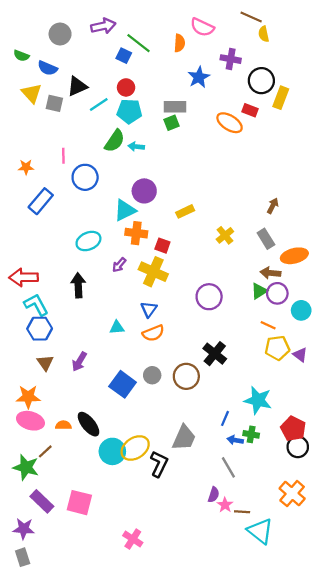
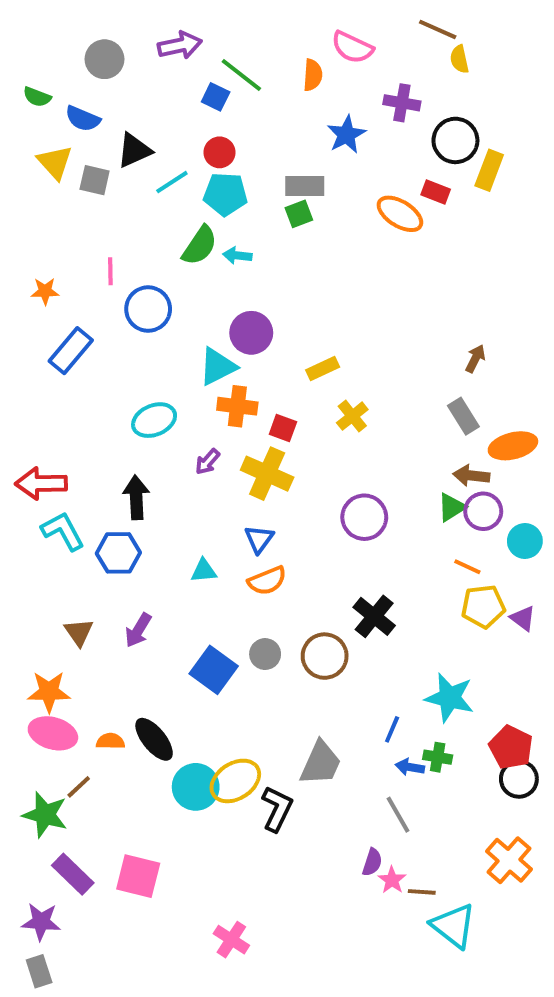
yellow cross: (225, 235) -> (352, 416), moved
blue hexagon: (40, 329) -> (118, 553), moved

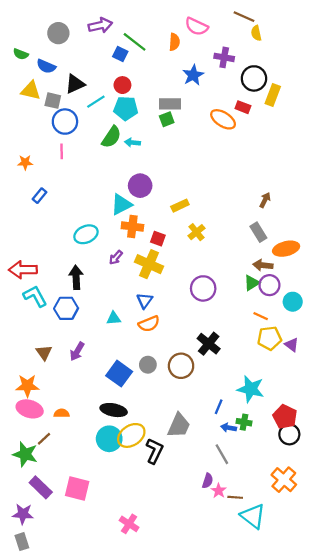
yellow triangle: (55, 162) -> (31, 91), turned -35
blue circle: (148, 309) -> (65, 122), moved
blue rectangle: (71, 351) -> (40, 196), size x0.6
black ellipse: (154, 739) -> (114, 410), moved, turned -40

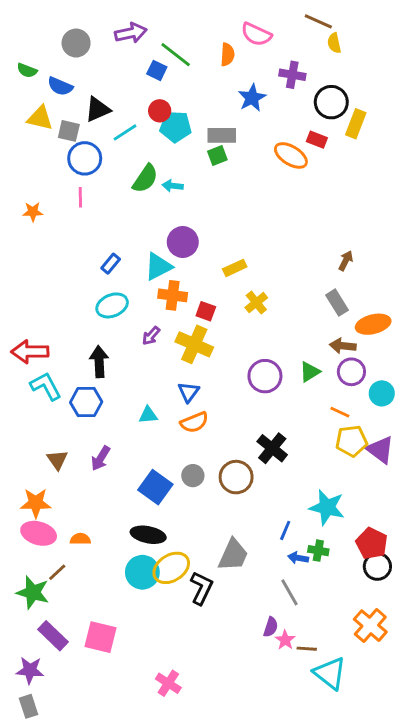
cyan pentagon: (126, 108) -> (176, 127), moved
blue rectangle: (40, 196) -> (111, 264), moved
green triangle: (252, 283) -> (310, 372), moved
purple triangle: (292, 345) -> (380, 450), size x1.5

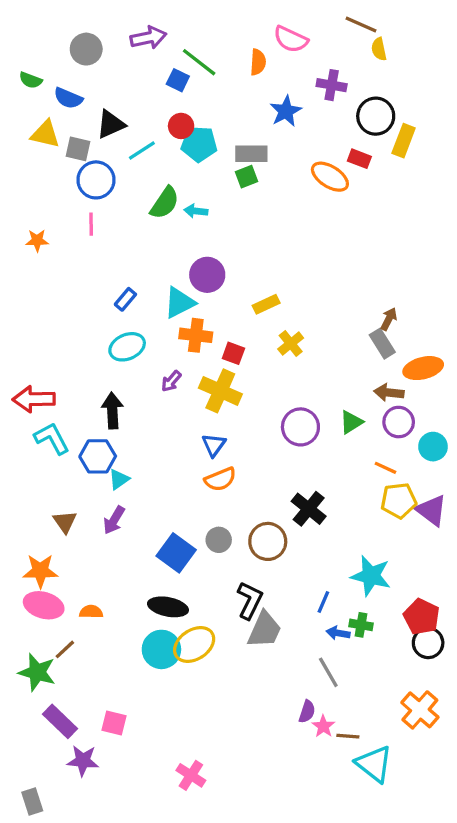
brown arrow: (346, 261) -> (389, 319), moved
cyan triangle: (148, 415) -> (119, 479), moved, turned -30
black L-shape: (202, 588) -> (250, 600), moved
pink square: (101, 637) -> (114, 723), size x0.7
purple star: (30, 670) -> (83, 761), moved

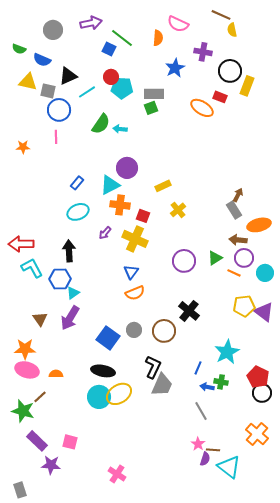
orange line: (386, 468) -> (234, 273), moved
purple arrow: (114, 520) -> (70, 318), size x1.4
cyan star: (371, 576) -> (227, 352), turned 30
purple semicircle: (307, 712) -> (205, 459), moved

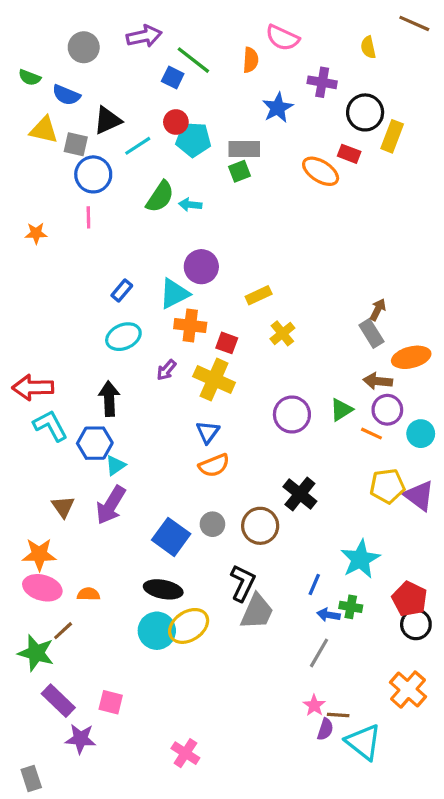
brown line: (221, 15) -> (414, 23), moved
gray line: (201, 411) -> (319, 653), turned 60

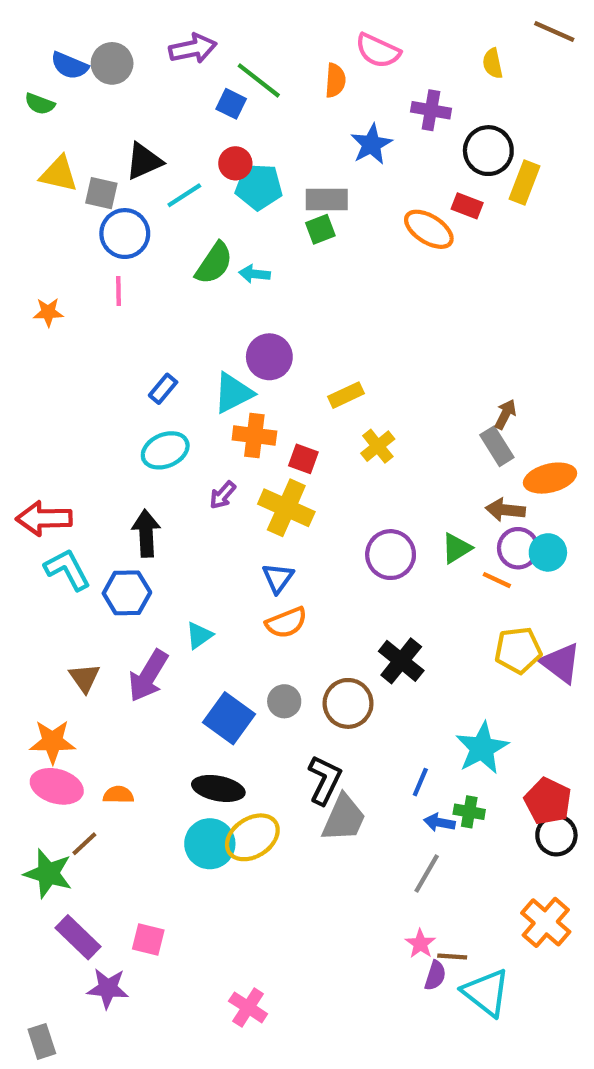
blue semicircle: (66, 95) -> (69, 66), moved
cyan circle: (421, 434) -> (548, 552), moved
cyan triangle: (115, 465) -> (199, 635), moved

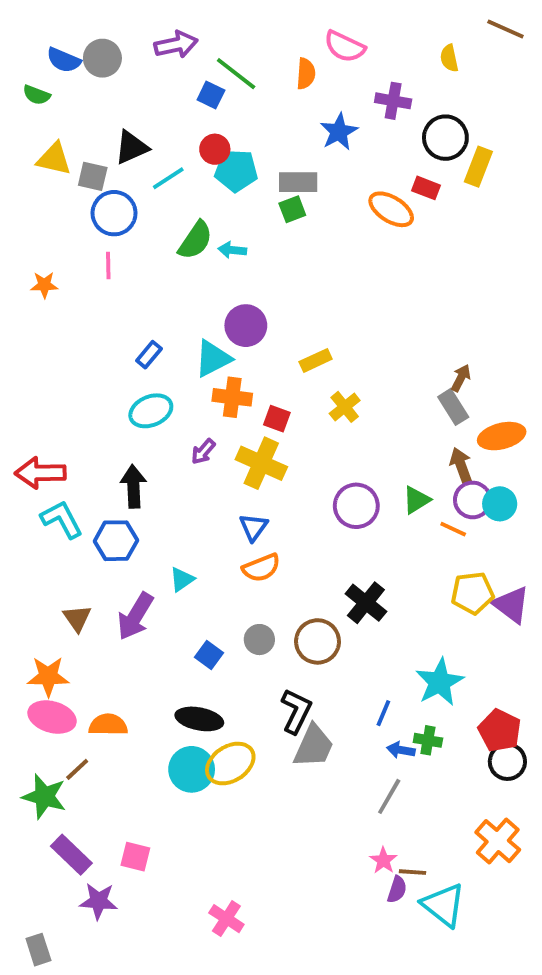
brown arrow: (505, 510) -> (461, 465), turned 64
blue square: (229, 718) -> (209, 655), size x0.6
orange semicircle: (118, 795) -> (108, 725), size x1.4

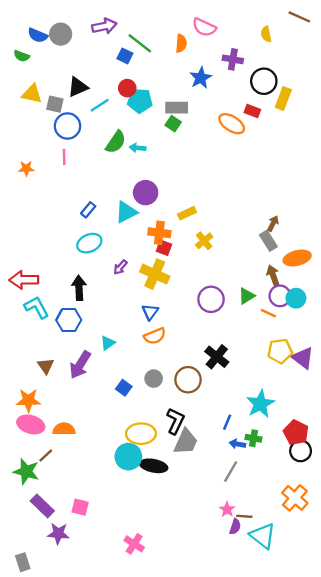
green square: (292, 209) -> (173, 124), turned -35
orange cross: (232, 397) -> (159, 233), moved
black ellipse: (199, 719) -> (154, 466), moved
yellow ellipse: (230, 764) -> (141, 434), moved, turned 32
cyan circle: (192, 769) -> (128, 457), moved

